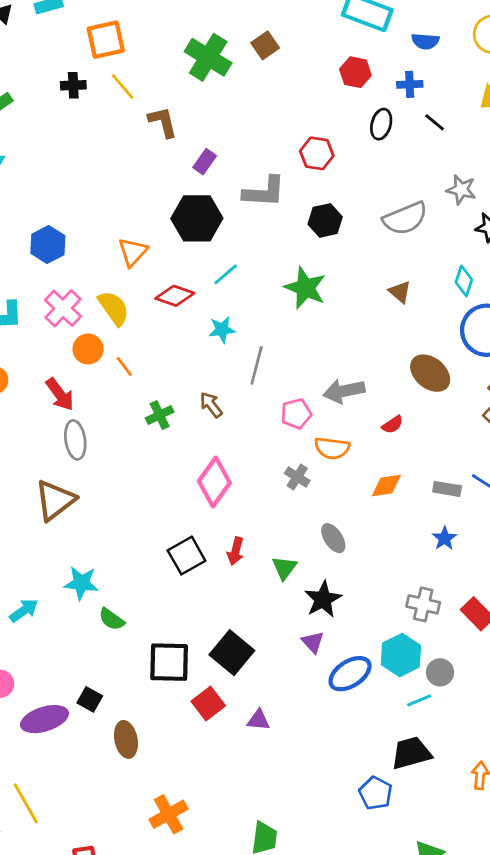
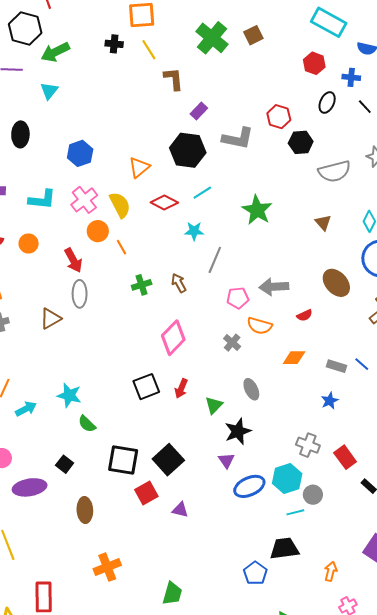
black hexagon: (325, 220) -> (301, 142), moved
brown triangle: (55, 500) -> (50, 319), moved, size x0.7
black square: (90, 699) -> (65, 464), moved

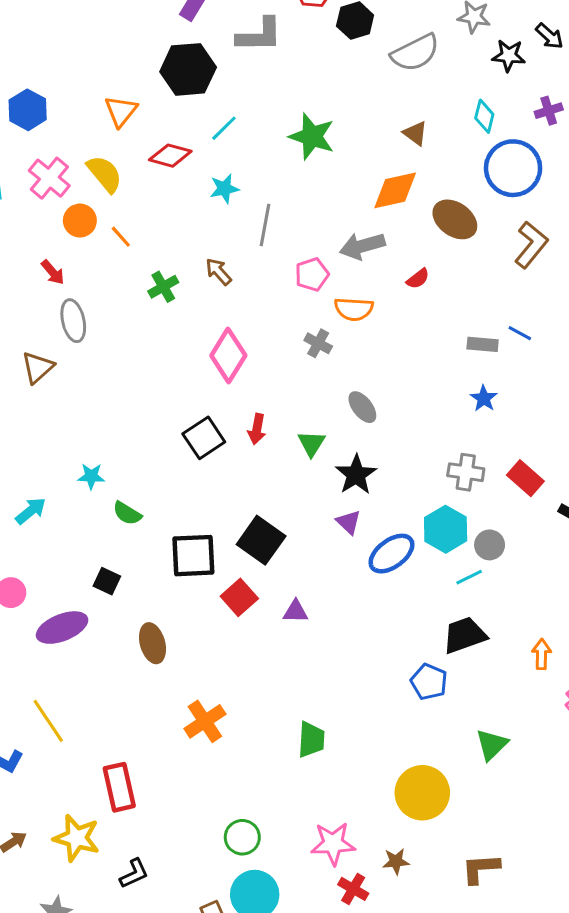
red arrow: (73, 260) -> (53, 272), size x0.7
orange diamond: (294, 358) -> (395, 190), moved, size x1.4
cyan star: (69, 395) -> (91, 476), size x0.7

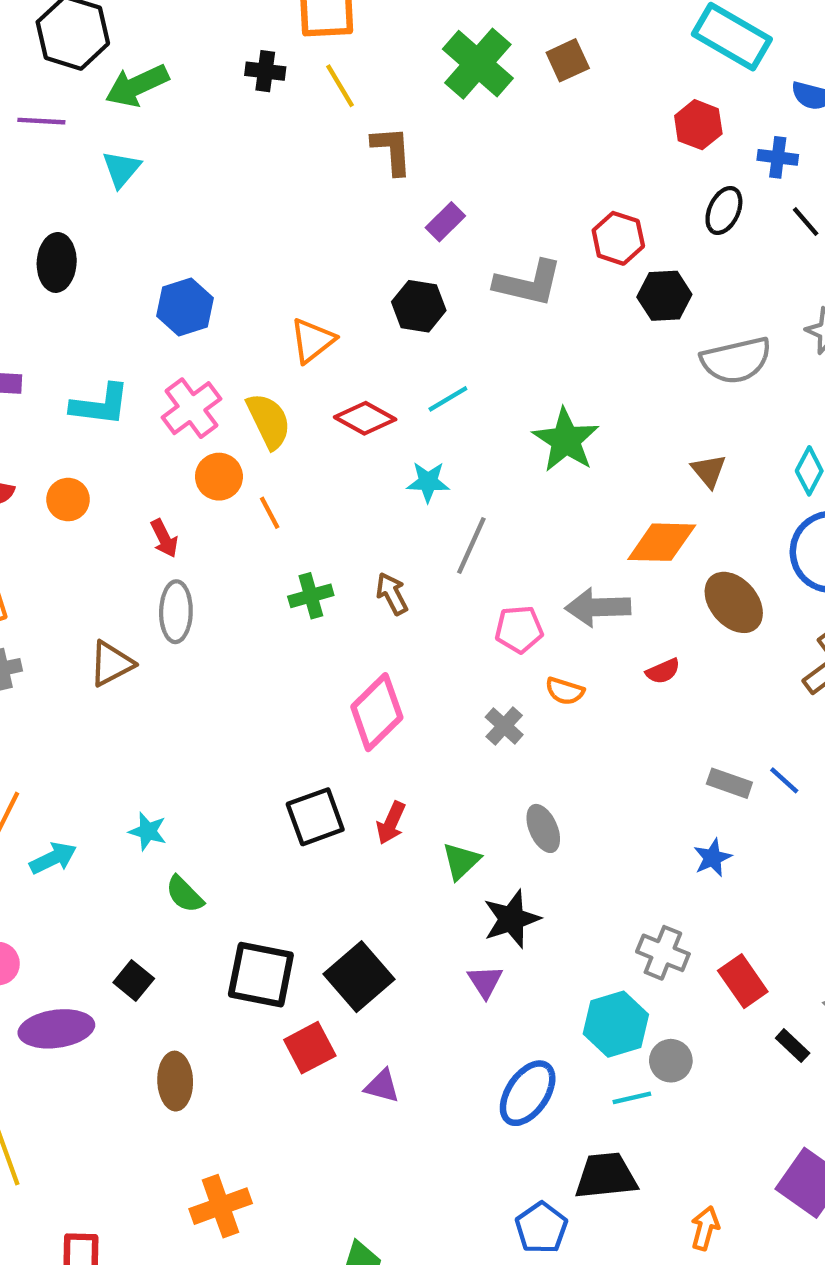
black hexagon: (188, 69) -> (419, 306), size x0.7
orange semicircle: (354, 309) -> (565, 691), size x0.7
blue ellipse: (392, 554) -> (528, 1093), moved, turned -33

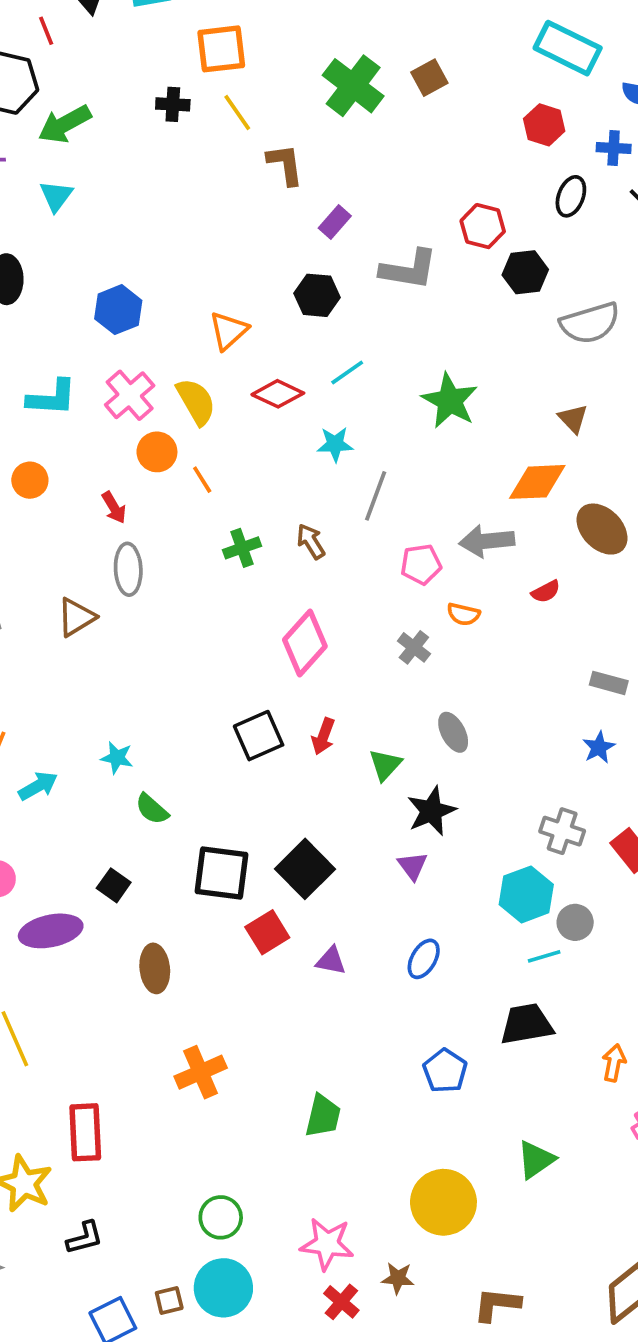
blue ellipse: (528, 1093) -> (424, 959), moved, size x0.7
blue pentagon: (541, 1228) -> (445, 1071), moved

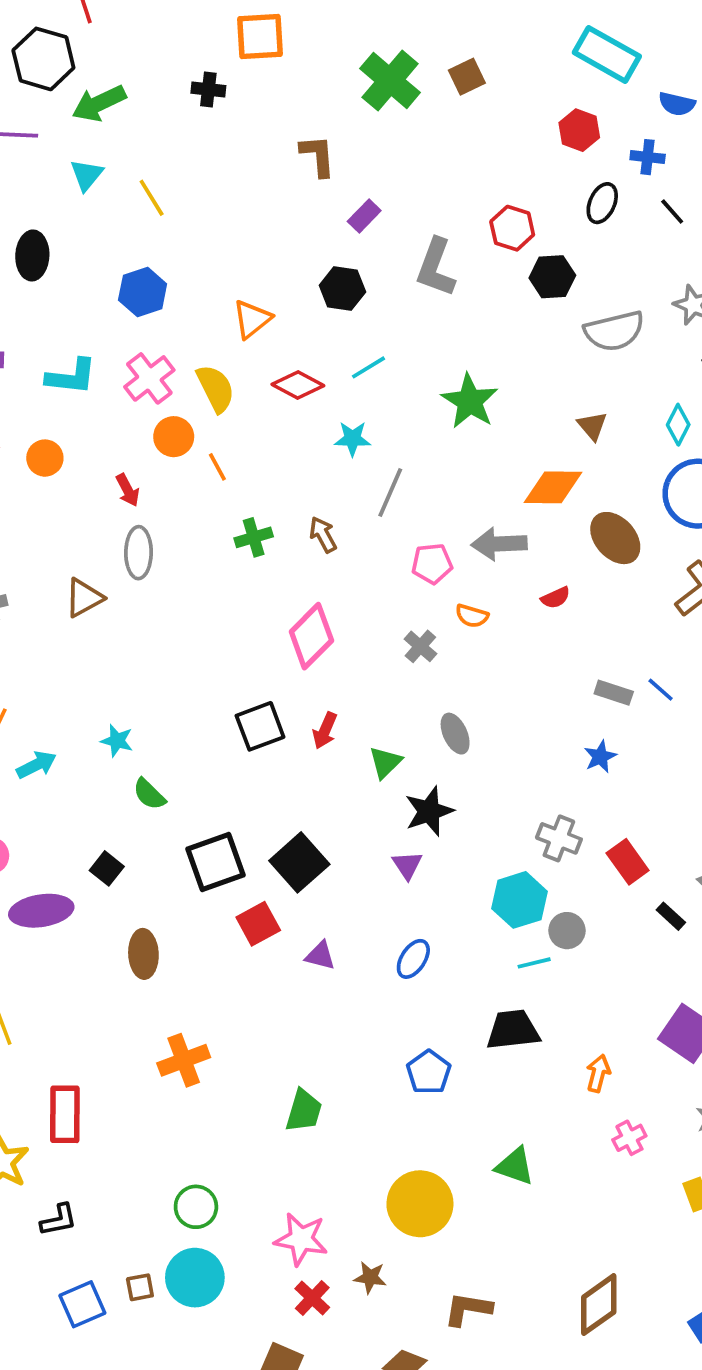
yellow line: (237, 113) -> (152, 198), moved
gray L-shape: (409, 269) -> (436, 268), turned 98
black square: (222, 873) -> (216, 862), turned -30
green triangle: (536, 1160) -> (515, 1166), turned 51

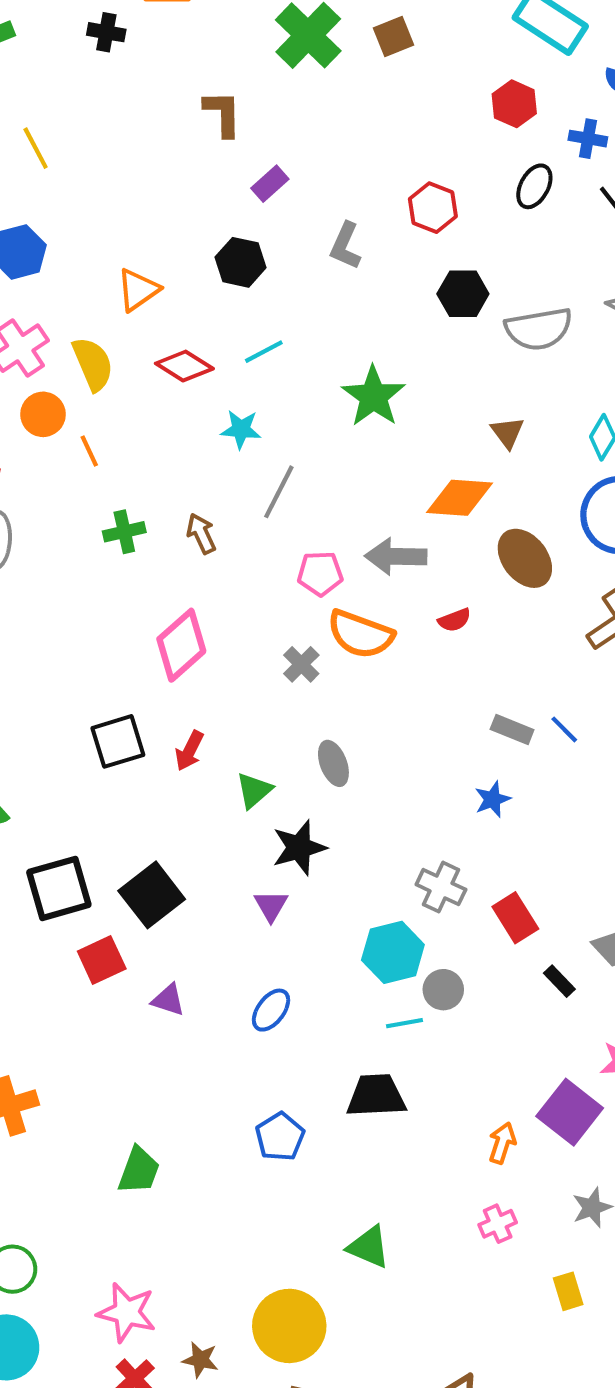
gray L-shape: (436, 268) -> (345, 246), size x0.7
black hexagon: (552, 277) -> (463, 294), moved
orange semicircle: (472, 616) -> (360, 634), size x1.8
orange arrow: (598, 1073) -> (502, 1143), moved
yellow circle: (420, 1204) -> (289, 1326), moved

